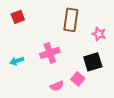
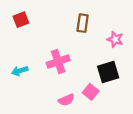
brown rectangle: (71, 20) -> (83, 23), size x0.7

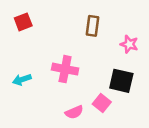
pink cross: (58, 62) -> (65, 69), turned 30
black square: (108, 72) -> (121, 81), turned 30

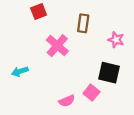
red square: (23, 22) -> (39, 12), moved
pink cross: (65, 69) -> (57, 46), moved, turned 30

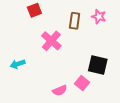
pink star: (116, 40) -> (99, 17), moved

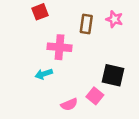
pink cross: (51, 41) -> (60, 47), turned -36
cyan arrow: (18, 64) -> (44, 74), moved

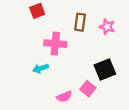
pink star: (114, 19) -> (107, 27), moved
black square: (113, 75) -> (105, 70), turned -35

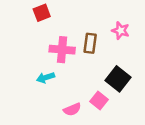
brown rectangle: (80, 22) -> (90, 43), moved
black square: (105, 70) -> (118, 79), turned -30

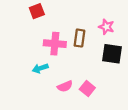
black square: (118, 79) -> (112, 54), moved, turned -30
pink semicircle: (72, 109) -> (65, 86), moved

